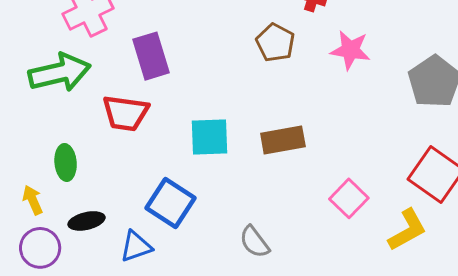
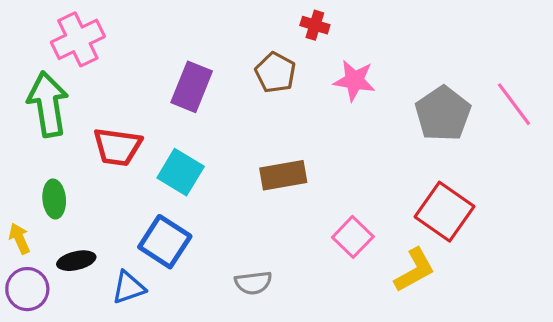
purple rectangle: (151, 56) -> (192, 87), moved, turned 39
green arrow: (60, 73) -> (48, 104), turned -86
cyan square: (209, 137) -> (181, 172), moved, turned 33
gray semicircle: (254, 242) -> (253, 283), turned -60

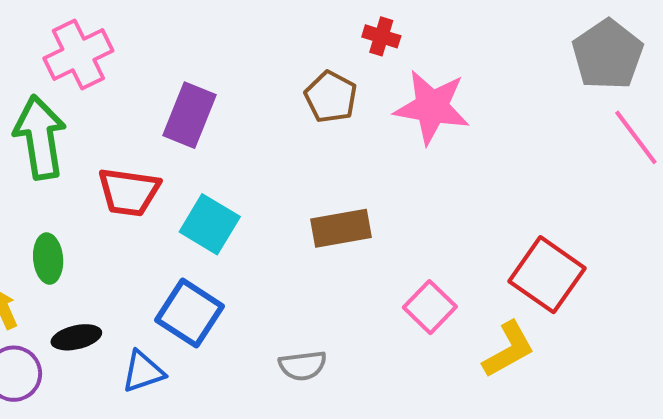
pink star: (354, 80) -> (432, 107), size x1.4
purple rectangle: (192, 87) -> (189, 115), moved
gray pentagon: (443, 114) -> (608, 55), moved

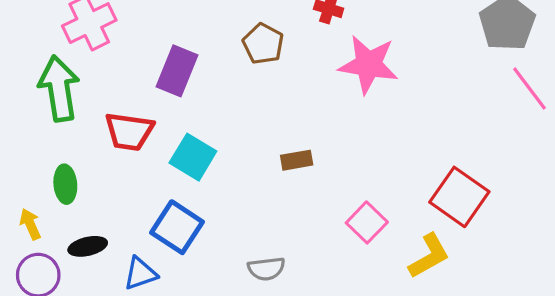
brown pentagon: (331, 97) -> (263, 44), moved
brown rectangle: (341, 228) -> (297, 160), size x0.7

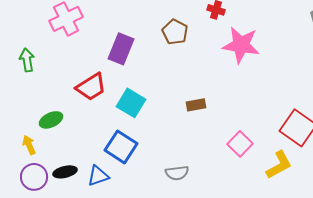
green arrow: (59, 88) -> (27, 60), moved, size x0.6
red trapezoid: (129, 132) -> (91, 87), turned -40
green ellipse: (65, 184) -> (51, 120), turned 70
black ellipse: (88, 246) -> (65, 172), moved

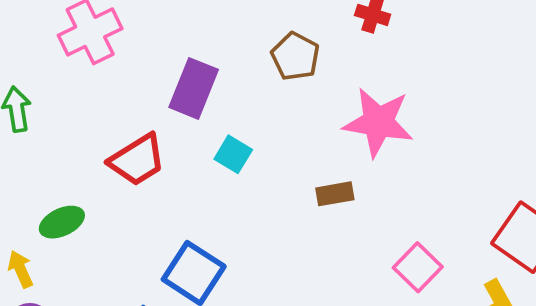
pink star: (241, 45) -> (378, 122), moved
cyan square: (131, 103) -> (233, 154), moved, size x0.7

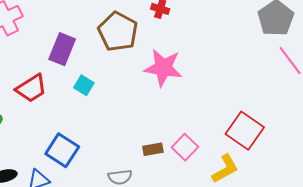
brown pentagon: (295, 56) -> (118, 32), size x1.5
brown rectangle: (335, 194) -> (153, 149), moved

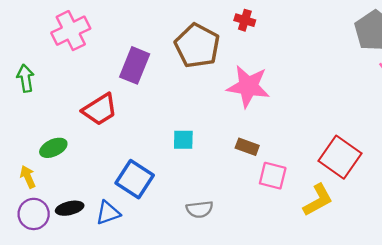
cyan square: (84, 85) -> (183, 140), moved, turned -30
pink square: (185, 147) -> (273, 176), turned -30
brown rectangle: (153, 149) -> (247, 147), moved, turned 30

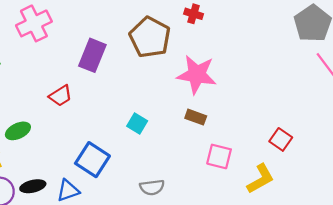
red trapezoid: (100, 110) -> (61, 96), size x0.7
cyan square: (183, 140) -> (137, 123), turned 30
brown rectangle: (247, 147) -> (196, 117), moved
red square: (340, 157) -> (281, 139), size x0.6

